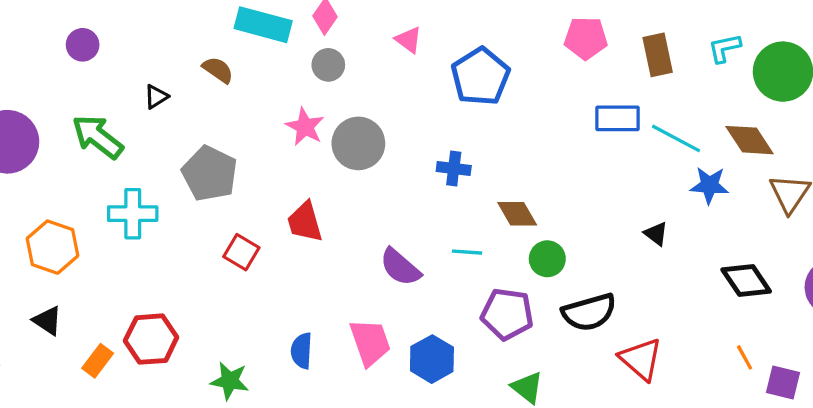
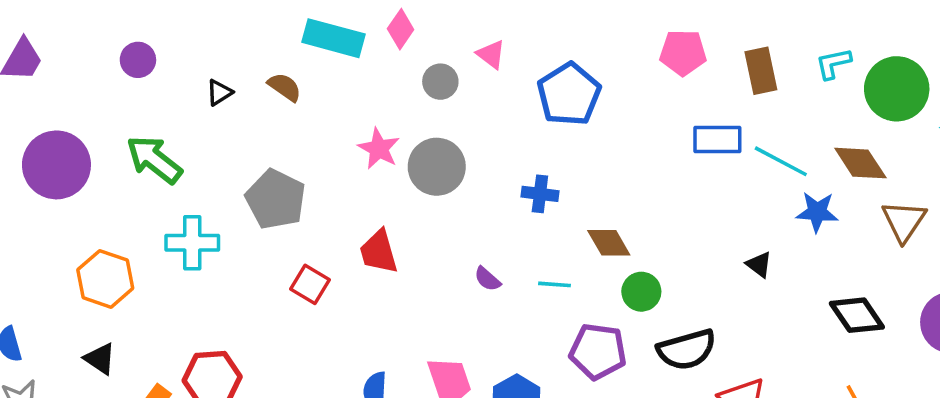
gray circle: (328, 65) -> (440, 82), moved
black triangle: (156, 97) -> (219, 92), moved
purple semicircle: (400, 267) -> (487, 279), moved, size x0.6

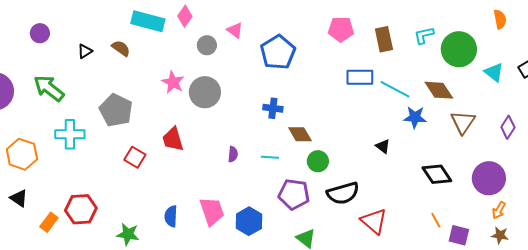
blue cross: (540, 194) -> (273, 108), moved
purple semicircle: (487, 279) -> (233, 154), turned -126

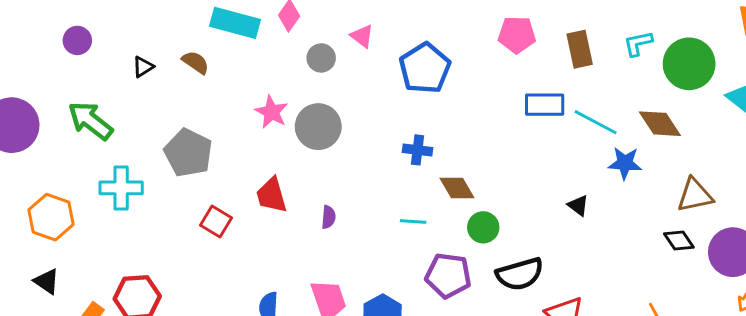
brown triangle: (463, 122) -> (695, 195), moved, turned 44
purple semicircle: (233, 154) -> (328, 217), moved
black diamond: (437, 174) -> (679, 240), moved, size x0.7

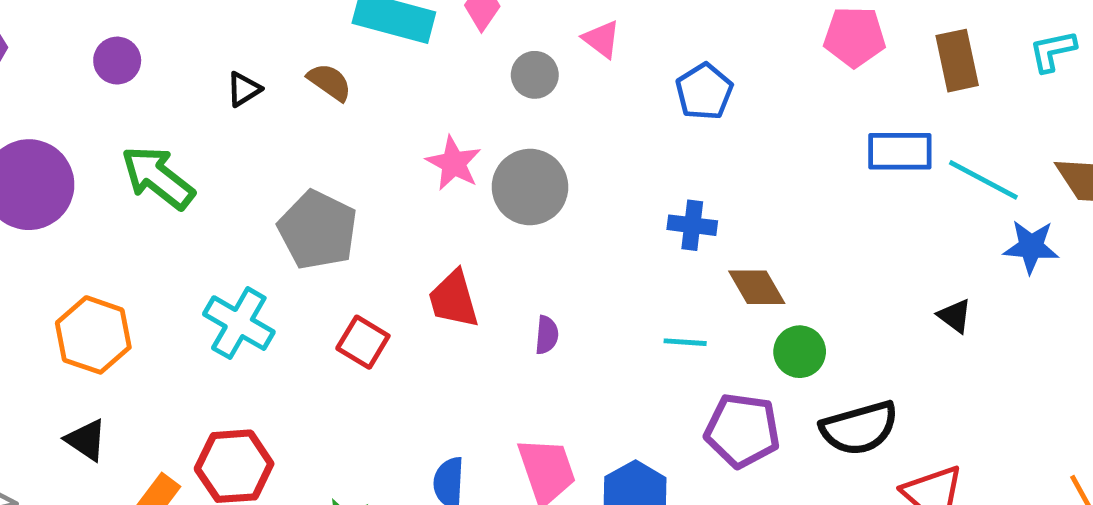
purple circle: (77, 40) -> (117, 61), moved
blue pentagon: (425, 68) -> (704, 92), size x0.7
cyan cross: (121, 188) -> (239, 323), moved, turned 30

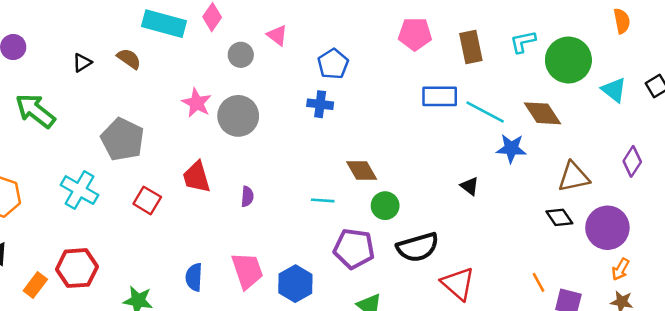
blue cross: (692, 225) -> (320, 104), moved

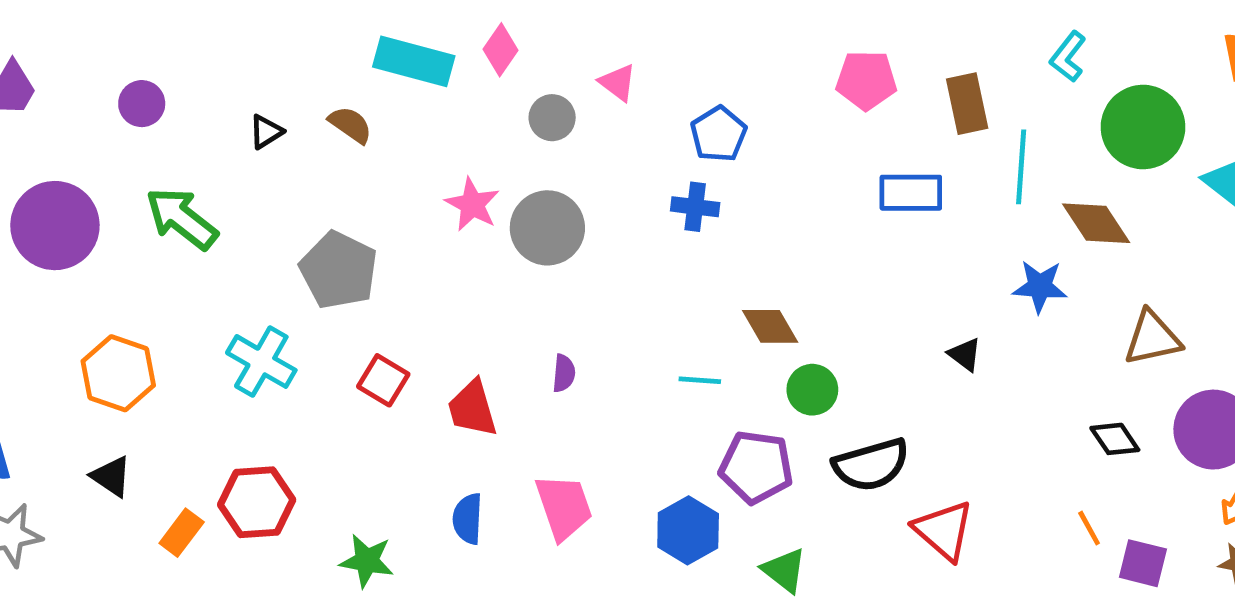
cyan L-shape: (523, 42) -> (1068, 57), moved, turned -40
cyan line: (485, 112) -> (1021, 167), moved, turned 66
red trapezoid: (197, 177) -> (472, 408), moved
black diamond: (559, 217) -> (1115, 439), moved
blue hexagon: (295, 284) -> (688, 530), moved

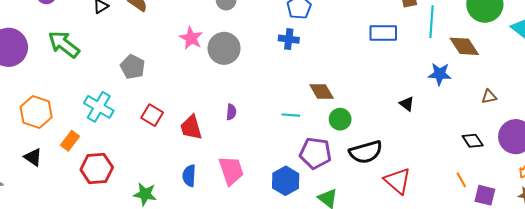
gray pentagon: (339, 270) -> (133, 67), size x0.7
brown triangle: (1152, 338) -> (489, 97), size x0.6
orange rectangle: (182, 533) -> (70, 141), moved

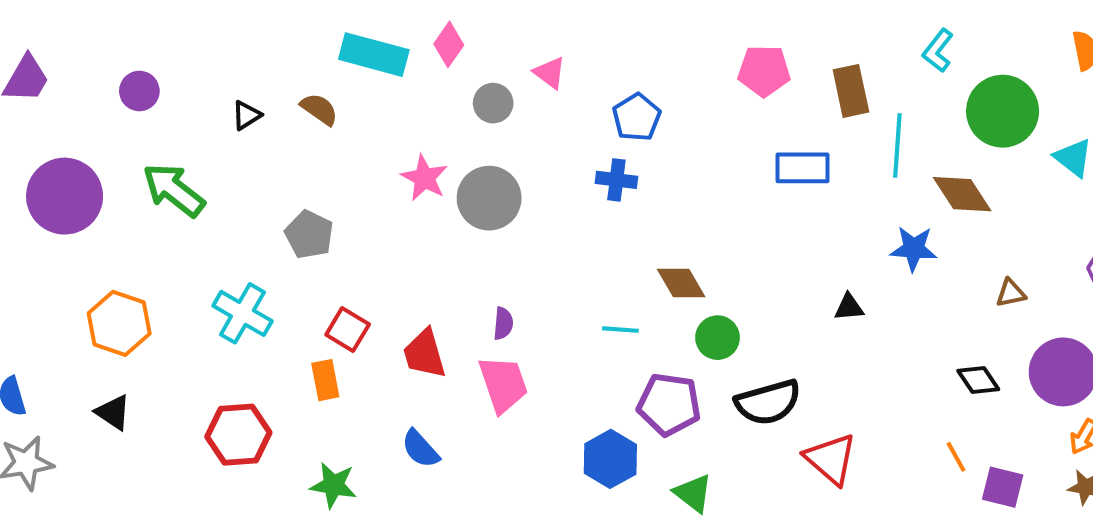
black triangle: (407, 104) -> (849, 307), turned -42
orange rectangle: (70, 141) -> (325, 380), moved, turned -48
pink trapezoid: (231, 171) -> (503, 384), moved
blue semicircle: (189, 176) -> (420, 449), turned -45

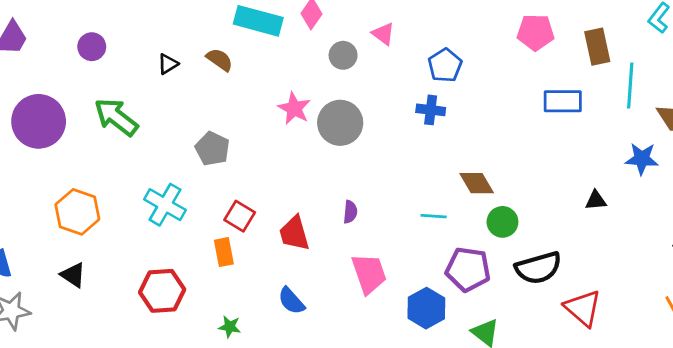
pink trapezoid: (503, 384) -> (369, 274), moved
green star: (333, 485) -> (230, 327), size x0.7

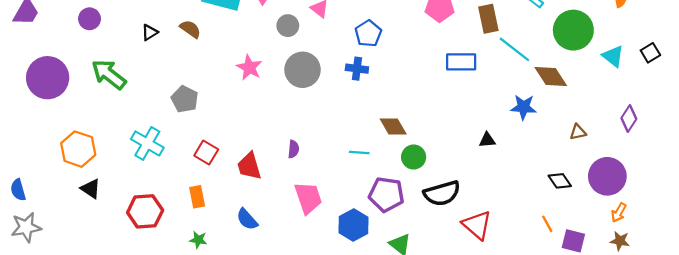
cyan line: (630, 85) -> (514, 49), turned -56
gray circle: (340, 123) -> (303, 70), moved
orange rectangle: (224, 252) -> (197, 197), moved
black triangle: (73, 275) -> (91, 189), moved

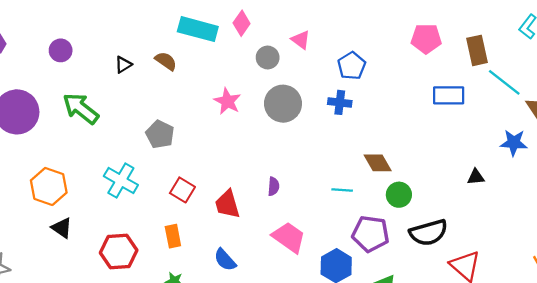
pink trapezoid: (308, 198) -> (289, 237), turned -36

